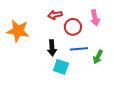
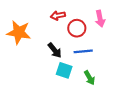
black arrow: (52, 48) -> (55, 50), turned -35
green arrow: (98, 57) -> (89, 78), moved, turned -56

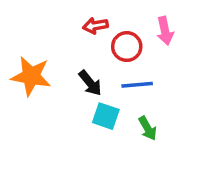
orange star: (19, 32) -> (31, 76), moved

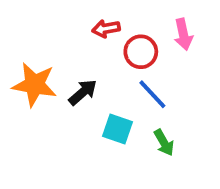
black arrow: (90, 83) -> (83, 92), moved, turned -92
blue line: (137, 85) -> (152, 94), turned 52

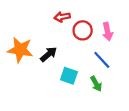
pink arrow: (183, 34) -> (108, 32), moved
blue line: (152, 94) -> (102, 60), moved

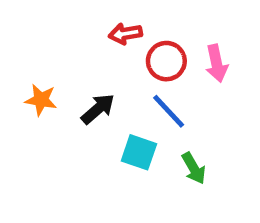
orange star: (20, 50) -> (41, 100), size x0.6
blue line: (102, 60) -> (169, 111), moved

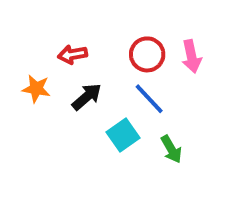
red arrow: (125, 34) -> (73, 54), moved
cyan square: (139, 152) -> (123, 135), turned 36

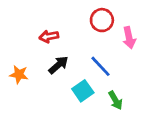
red circle: (147, 54) -> (102, 20), moved
orange star: (36, 89) -> (19, 74), moved

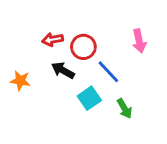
red circle: (102, 20) -> (83, 47), moved
black arrow: (58, 65) -> (63, 70), turned -110

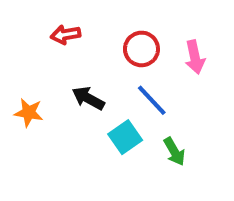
red arrow: (53, 40) -> (66, 35), moved
red circle: (83, 47) -> (141, 49), moved

